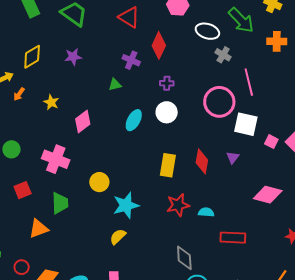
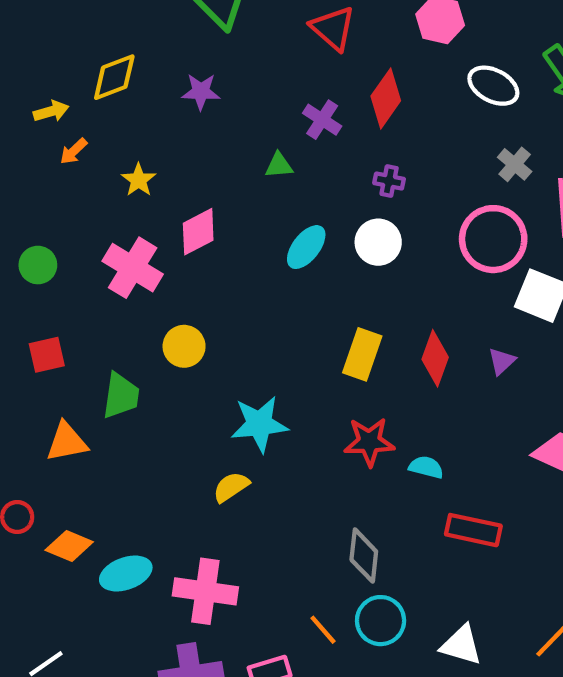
gray cross: (223, 55) -> (515, 164), moved
pink cross: (56, 159) -> (133, 268), moved
yellow circle: (99, 182) -> (184, 346), moved

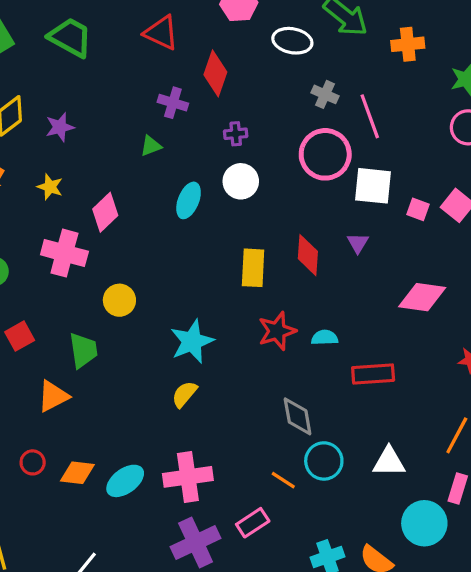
purple star: (201, 92) -> (60, 127), moved

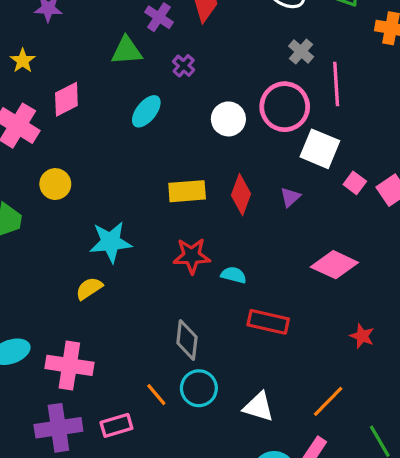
purple cross: (236, 134) -> (184, 66), moved, turned 30
green triangle: (151, 146) -> (127, 51), size x1.5
white circle: (241, 181) -> (228, 119), moved
yellow rectangle: (253, 268) -> (187, 191), turned 66

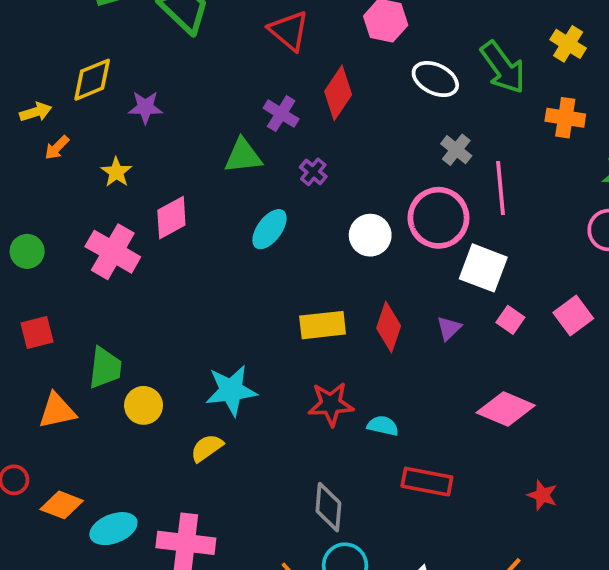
pink square: (355, 183) -> (510, 320), moved
yellow circle: (55, 184) -> (144, 405), moved

